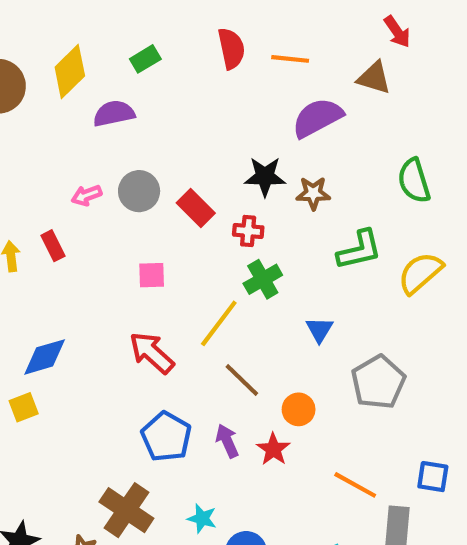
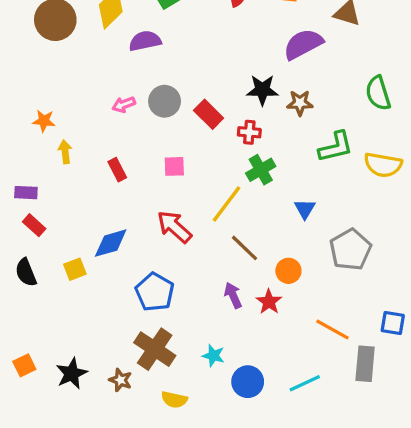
red rectangle: (53, 246) -> (117, 170), moved
yellow semicircle: (420, 273) -> (383, 165), turned -129
blue diamond: (45, 357) -> (111, 243), moved
blue pentagon: (166, 437) -> (155, 292), moved

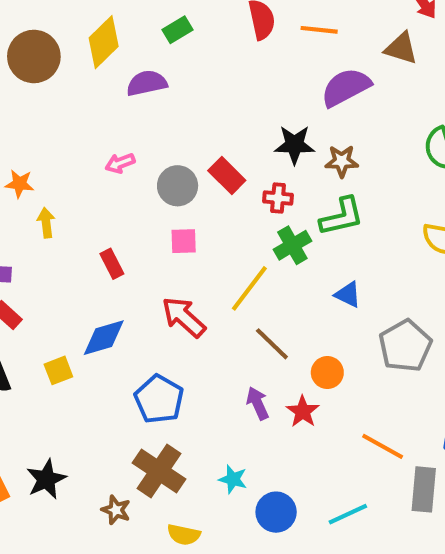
gray circle: (165, 101) -> (178, 186), moved
green L-shape: (336, 147) -> (342, 217), moved
red rectangle: (117, 170) -> (112, 264), moved
blue triangle: (305, 209) -> (348, 295), turned -35
black star: (72, 374) -> (46, 479), moved

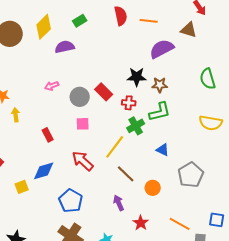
red star: (303, 411) -> (141, 223), moved

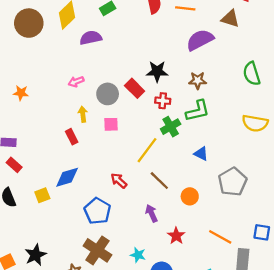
black star: (137, 77) -> (157, 71), moved
yellow arrow: (16, 115) -> (83, 114), moved
red arrow: (83, 161) -> (119, 181), moved, size x0.7

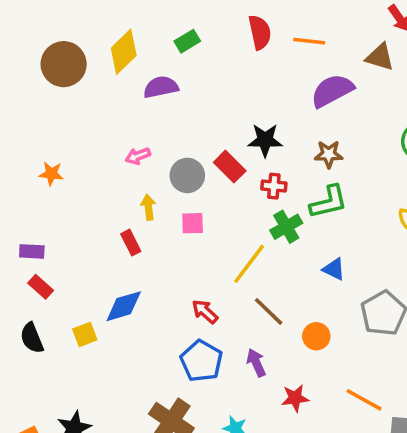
blue pentagon: (97, 211) -> (201, 361), moved
red star: (176, 236) -> (295, 398), turned 30

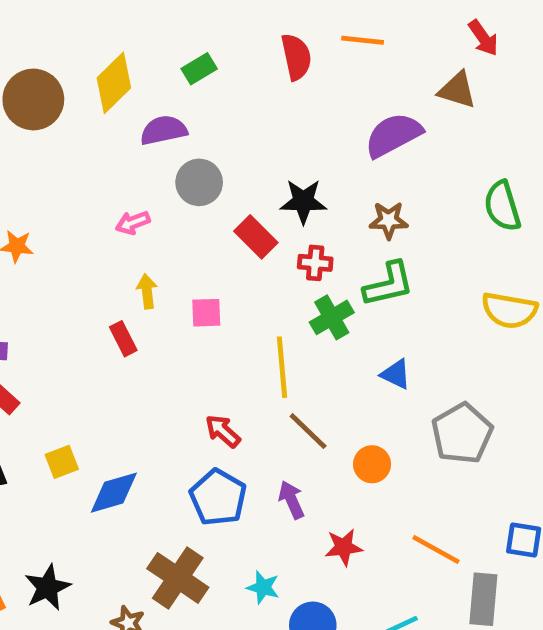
orange line: (309, 41) -> (363, 40), moved
gray circle: (187, 175) -> (199, 182), moved
yellow line: (249, 264) -> (282, 367), turned -42
blue diamond: (124, 306) -> (114, 493), moved

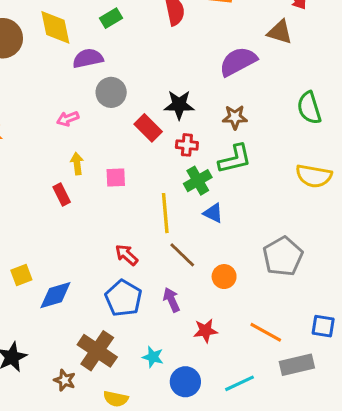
yellow diamond: (114, 83) -> (55, 27), turned -57
blue triangle: (396, 374) -> (213, 213), moved
gray rectangle: (483, 599) -> (297, 365), turned 72

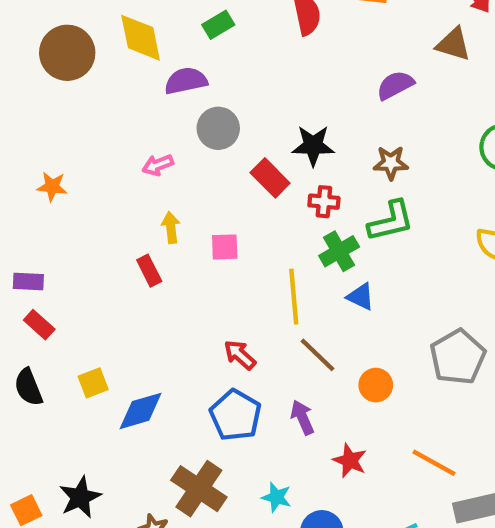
purple semicircle: (238, 61) -> (395, 85), size x0.7
red star: (205, 331) -> (350, 461), turned 30

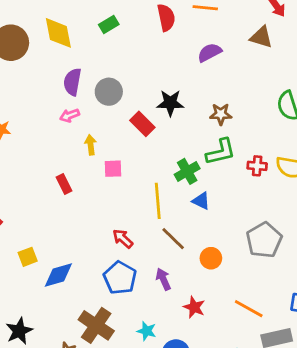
purple semicircle: (186, 81) -> (72, 82), moved, turned -68
purple semicircle: (395, 85) -> (210, 52), moved
red cross: (324, 202) -> (257, 166), moved
yellow arrow: (171, 228) -> (91, 145), moved

